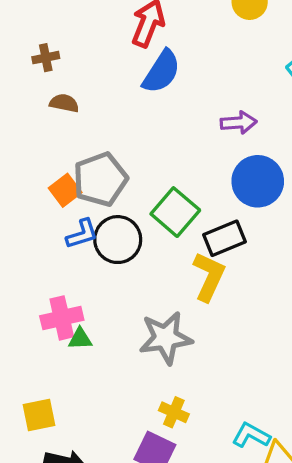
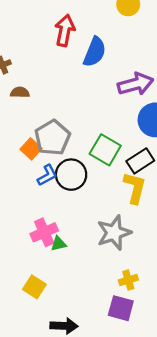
blue semicircle: (161, 72) -> (95, 52), moved
purple arrow: (239, 123) -> (135, 84), size x1.5
yellow cross: (174, 412) -> (128, 280), turned -30
yellow square: (39, 415) -> (34, 287), moved, turned -35

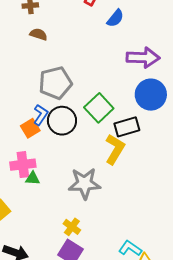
blue semicircle: (95, 52) -> (115, 18), size x0.7
orange square: (31, 149) -> (30, 128), moved
blue L-shape: (47, 175) -> (41, 115), turned -45
yellow cross: (128, 280) -> (72, 227), moved, turned 36

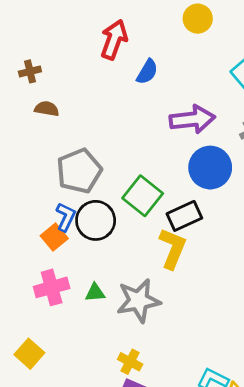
green triangle: (33, 178) -> (95, 293), moved

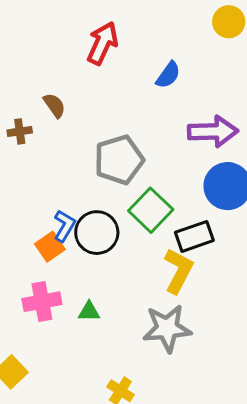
red arrow: (114, 40) -> (102, 43), moved
brown cross: (30, 71) -> (20, 131), moved
brown semicircle: (47, 109) -> (54, 105), turned 40
gray pentagon: (79, 171) -> (119, 160), moved
gray star: (139, 301) -> (167, 328), moved

